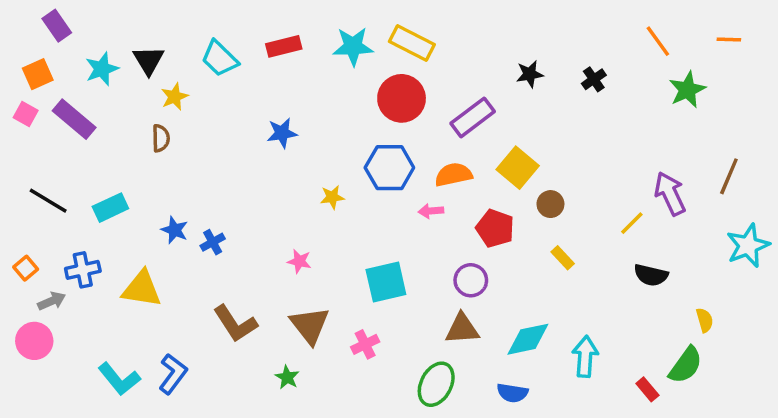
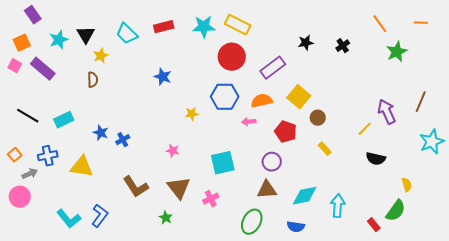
blue star: (282, 133) -> (163, 77), turned 30

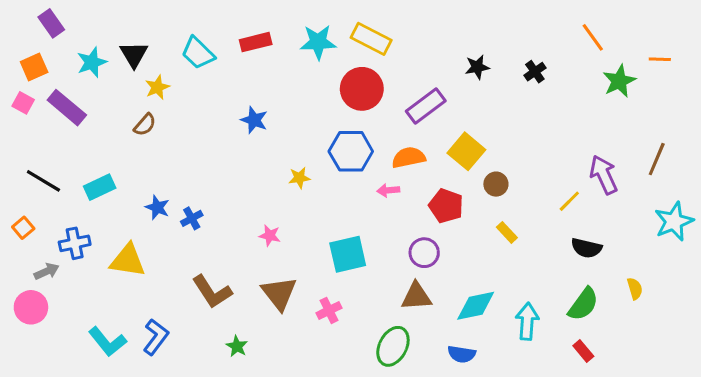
orange line: (421, 23) -> (660, 59), moved
brown semicircle: (93, 80) -> (145, 125), turned 42
orange square: (15, 155) -> (23, 228), moved
green semicircle: (396, 211) -> (583, 304), moved
green star: (166, 218) -> (237, 346), moved

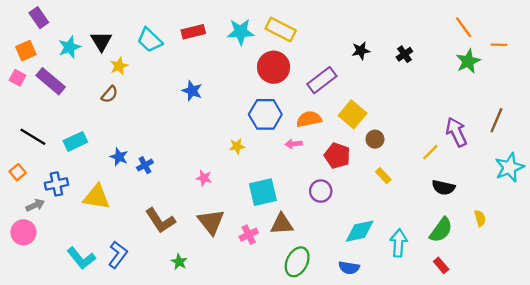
orange line: (593, 37) -> (463, 27), moved
yellow star: (299, 178) -> (237, 146), moved
brown triangle: (416, 296) -> (282, 224), moved

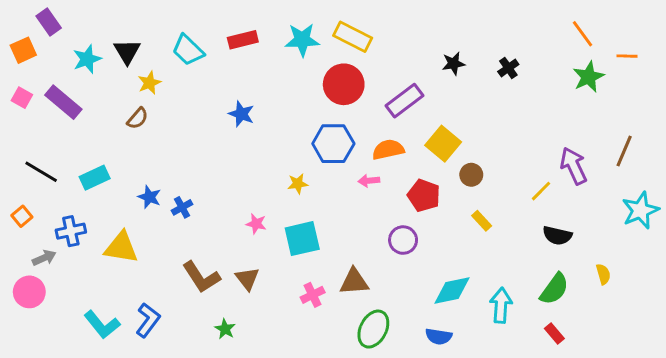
orange square: (26, 51) -> (23, 50), moved
cyan square: (263, 192) -> (302, 239), moved
brown triangle: (211, 222) -> (247, 279), moved, size x0.7

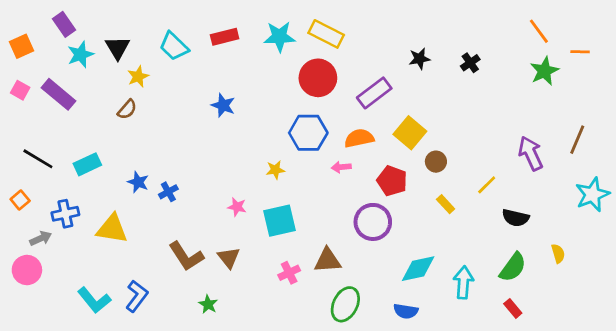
purple rectangle: (49, 22) -> (64, 24), moved
yellow line: (541, 191) -> (487, 185), moved
purple circle: (403, 240) -> (373, 222), size x1.4

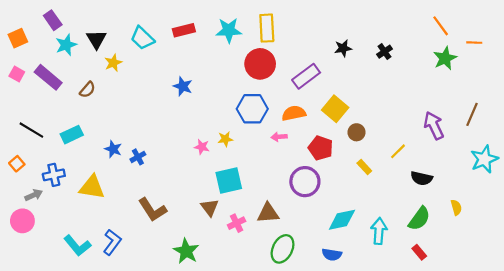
yellow rectangle: (326, 34) -> (267, 28), turned 60
brown semicircle: (127, 109) -> (87, 90), moved
pink star: (237, 207) -> (202, 147), moved
brown triangle: (229, 258) -> (210, 207), moved
green star: (208, 304) -> (186, 251), moved, size x1.6

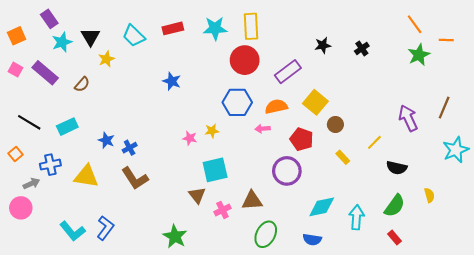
brown L-shape: (152, 210) -> (135, 178), moved

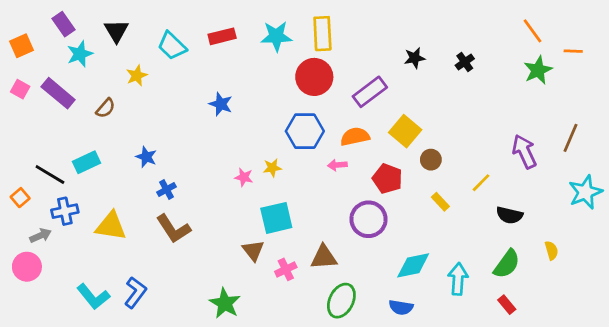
black triangle: (90, 37) -> (116, 31), moved
black line: (29, 122) -> (50, 175), moved
blue star: (106, 140) -> (146, 157), moved

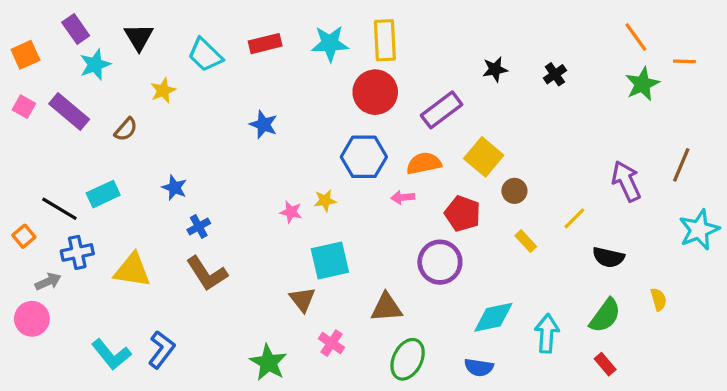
pink cross: (286, 269) -> (331, 343), moved, turned -30

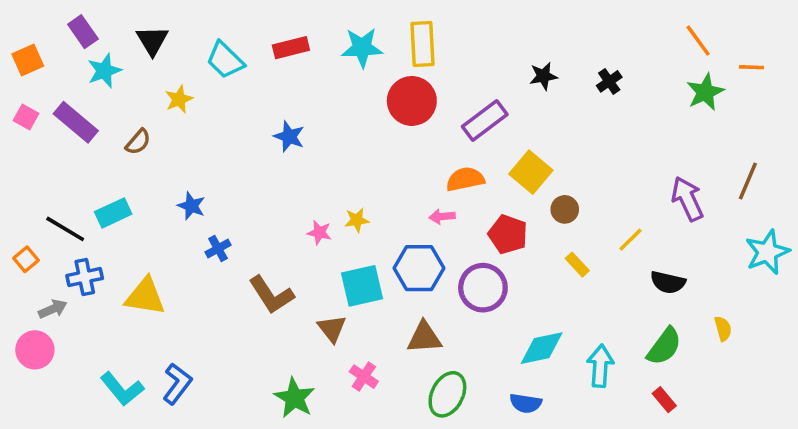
blue hexagon: (364, 157) -> (419, 268), moved
brown L-shape: (207, 273) -> (271, 295), moved

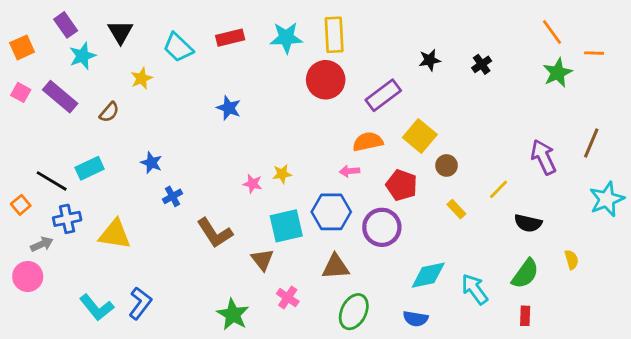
cyan arrow: (600, 366) -> (475, 289), turned -40
red rectangle: (664, 400) -> (525, 316), turned 42

